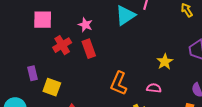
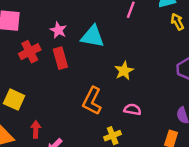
cyan triangle: (125, 15) -> (93, 36), moved, turned 40
yellow star: (165, 62) -> (124, 71), moved

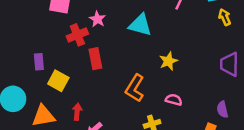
pink star: (58, 30) -> (97, 19), moved
red rectangle: (60, 58) -> (95, 59), moved

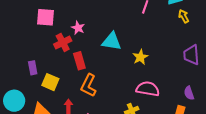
cyan triangle: (140, 25) -> (112, 41), moved
orange L-shape: (135, 88) -> (89, 85), moved
pink semicircle: (174, 100) -> (148, 89), size x1.6

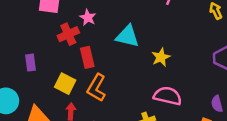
yellow square: (50, 82) -> (65, 84), moved

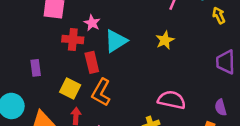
red cross: (68, 34) -> (73, 39), turned 30
cyan triangle: (127, 36) -> (116, 41), moved, turned -45
yellow star: (161, 57) -> (165, 40), moved

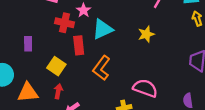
orange L-shape: (101, 92) -> (101, 68), moved

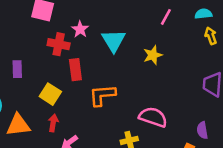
cyan triangle: (103, 29) -> (114, 41), moved, turned -35
orange L-shape: (101, 68) -> (102, 95), turned 50

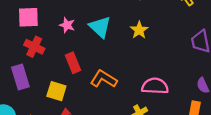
red cross: (59, 44) -> (34, 47), moved, turned 30
purple rectangle: (17, 69) -> (20, 77), size x1.5
orange L-shape: (102, 95) -> (104, 79), turned 52

